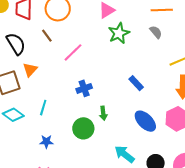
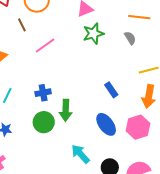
blue rectangle: (136, 83) -> (111, 90), moved
blue cross: (84, 88) -> (43, 93), moved
green arrow: (103, 113) -> (66, 110), size x1.5

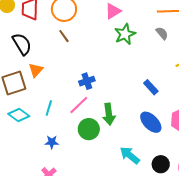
brown line: (22, 25) -> (64, 36), moved
pink line: (45, 46) -> (79, 105), moved
blue cross: (43, 93) -> (87, 81), moved

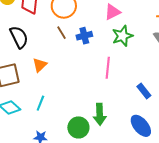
orange triangle: (36, 70) -> (40, 65), moved
blue cross: (87, 81) -> (84, 36), moved
pink line: (79, 105) -> (108, 68), moved, turned -45

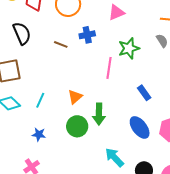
brown line: (62, 33) -> (61, 44), moved, turned -40
green star: (122, 36) -> (129, 48), moved
orange triangle: (40, 65) -> (75, 97), moved

